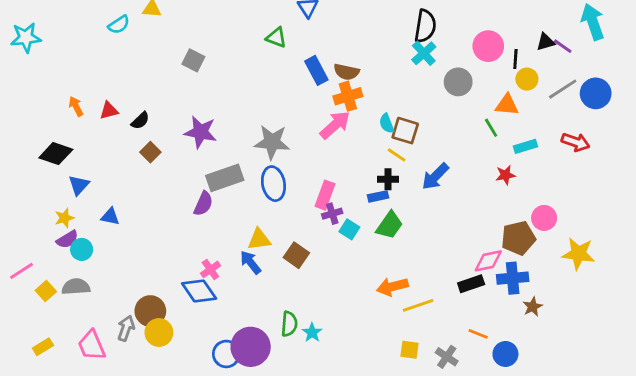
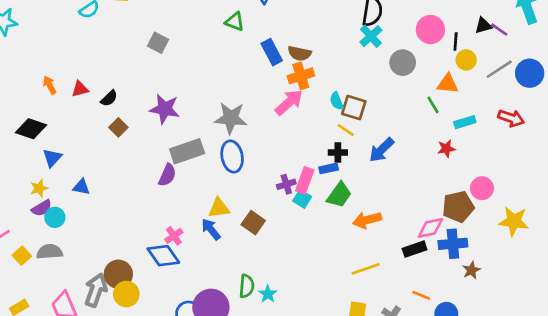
pink rectangle: (325, 195) -> (305, 180), moved
orange arrow: (392, 287) -> (367, 220), moved
gray arrow: (126, 328) -> (96, 290), size x1.4

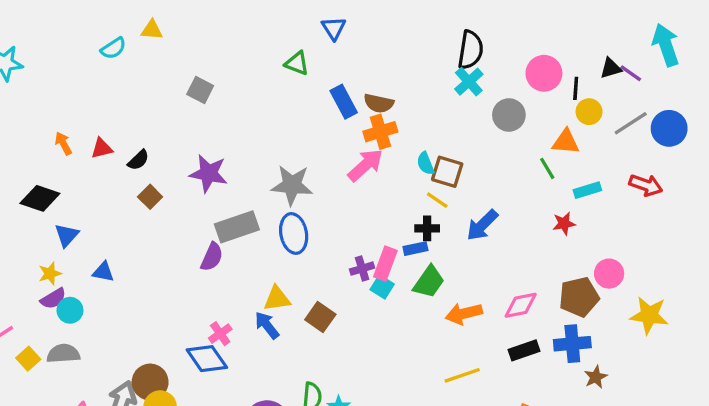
pink diamond: (430, 228) -> (521, 305), moved

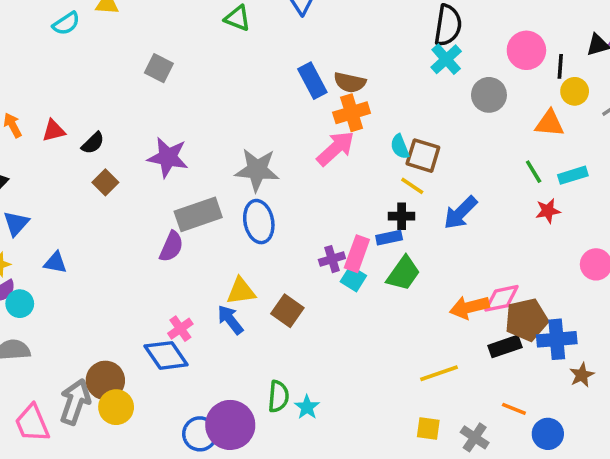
green triangle: (297, 63) -> (237, 18), moved
green line: (547, 168) -> (534, 172), moved
brown pentagon: (579, 297) -> (526, 320), moved
orange arrow: (464, 314) -> (469, 307), moved

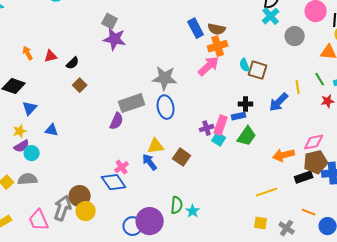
purple star: (168, 157) -> (115, 39), moved
yellow line: (412, 186) -> (298, 87), moved, turned 48
pink diamond: (501, 298) -> (314, 142), moved

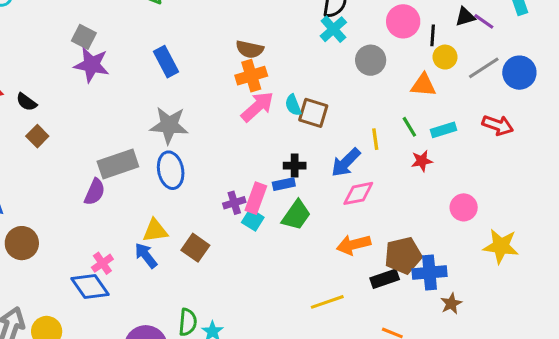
blue rectangle: (196, 28) -> (166, 62), moved
black semicircle: (73, 63) -> (26, 102), turned 80
pink arrow: (209, 66) -> (257, 107), moved
pink diamond: (314, 142) -> (358, 193), moved
brown circle: (80, 196) -> (22, 243), moved

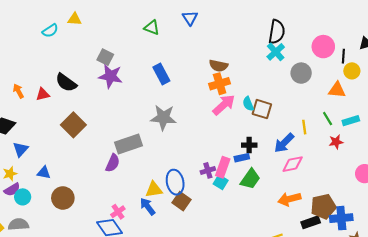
black semicircle: (26, 102) -> (66, 83), moved, size x1.5
brown square: (37, 136) -> (73, 125), size x1.6
blue ellipse: (171, 170) -> (175, 182), moved

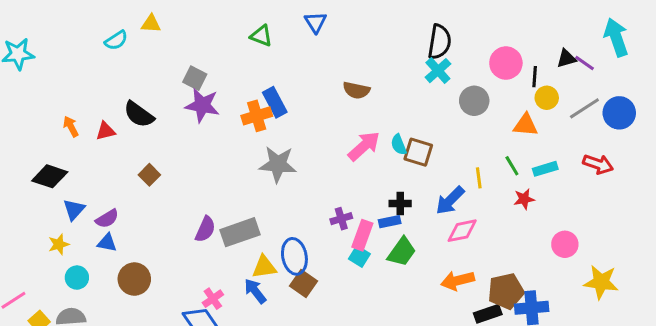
orange cross: (220, 84) -> (257, 116), moved
brown square: (73, 125) -> (149, 175), size x0.6
gray rectangle: (129, 144) -> (240, 232), moved
purple cross: (208, 170) -> (341, 219), moved
purple semicircle: (12, 190) -> (107, 219), moved

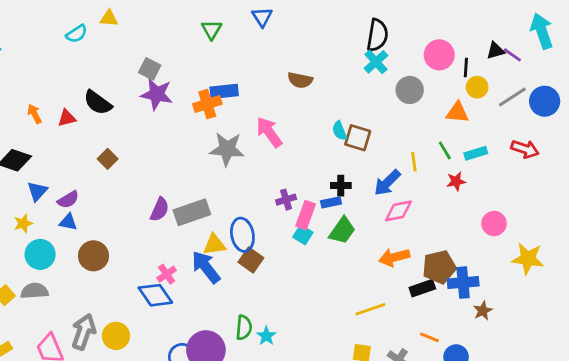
green triangle: (261, 36) -> (212, 30), turned 40
blue rectangle: (275, 102) -> (224, 91), turned -68
pink arrow: (364, 146) -> (269, 132), moved, turned -84
cyan circle: (77, 278) -> (40, 254), size x1.4
blue arrow: (255, 291) -> (206, 267), size x1.4

